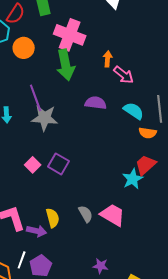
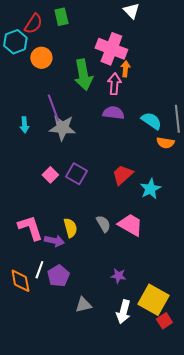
pink cross: (70, 35) -> (111, 49), moved
pink arrow: (124, 75) -> (114, 84), moved, turned -125
red trapezoid: (146, 165) -> (122, 175), moved

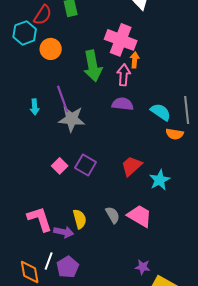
cyan arrow: (24, 125) -> (35, 107), moved
purple star: (118, 276) -> (143, 267), moved

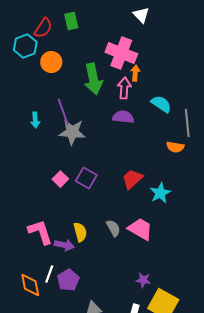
cyan semicircle: (161, 112) -> (161, 104), moved

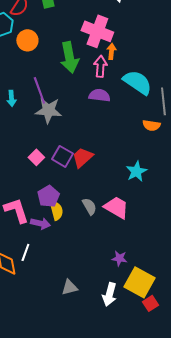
cyan semicircle: (161, 104) -> (137, 82), size x1.4
red trapezoid: (132, 179) -> (82, 157), moved
purple pentagon: (68, 280) -> (48, 196), moved

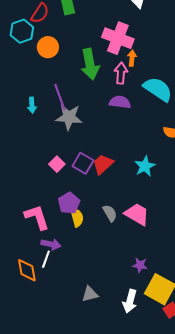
cyan star: (136, 171) -> (145, 166), moved
purple arrow: (40, 223) -> (51, 244), moved

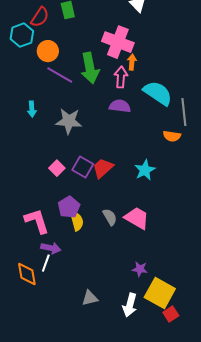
purple line: (60, 97) -> (60, 75), moved, turned -40

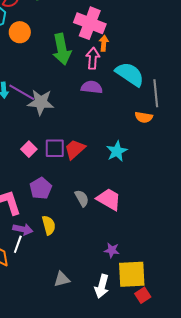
purple line: (60, 75) -> (22, 92), moved
purple square: (83, 167) -> (55, 148), turned -30
yellow semicircle: (77, 221) -> (49, 225), moved
yellow square: (160, 293) -> (132, 274), turned -32

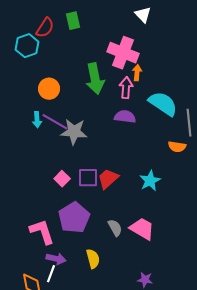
orange circle: (20, 32) -> (49, 89), moved
purple pentagon: (41, 188) -> (74, 218), size x1.4
yellow semicircle: (49, 225) -> (93, 259), moved

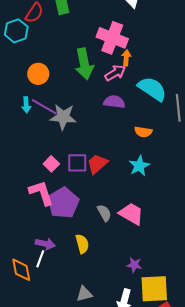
pink arrow: (126, 88) -> (115, 73), turned 55
orange semicircle: (177, 147) -> (143, 132), moved
pink L-shape: (42, 232) -> (41, 193), moved

